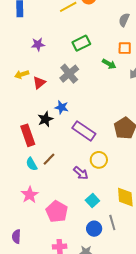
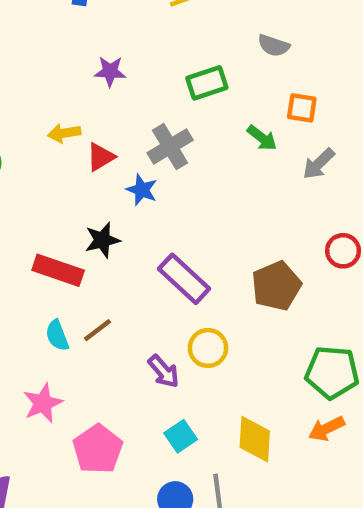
gray semicircle: (124, 20) -> (274, 46), moved, turned -104
blue star: (62, 107) -> (142, 190), moved
red rectangle: (28, 135) -> (58, 270), turned -60

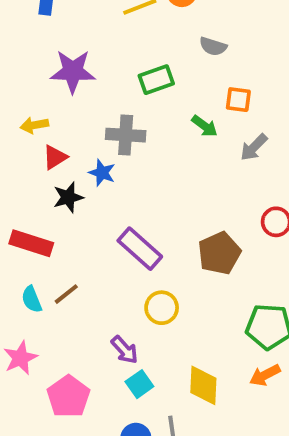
purple star: (110, 71) -> (73, 71), size x1.6
gray cross: (170, 147) -> (126, 135), turned 36
red triangle: (101, 157) -> (55, 157), moved
black star: (102, 240) -> (68, 197), moved
purple arrow: (164, 371) -> (125, 350), moved

